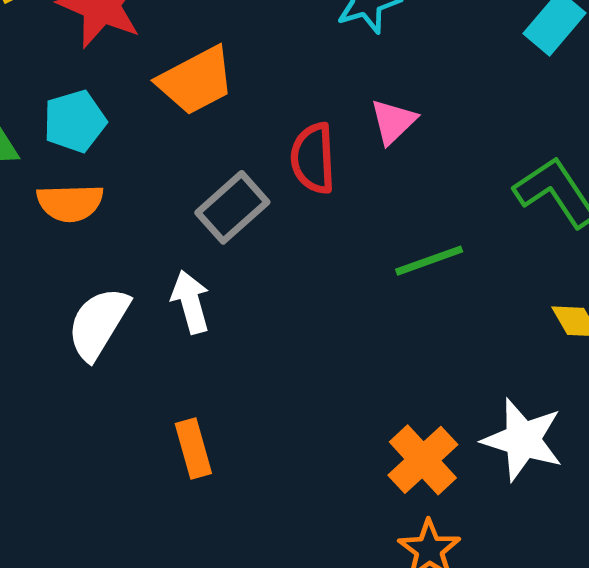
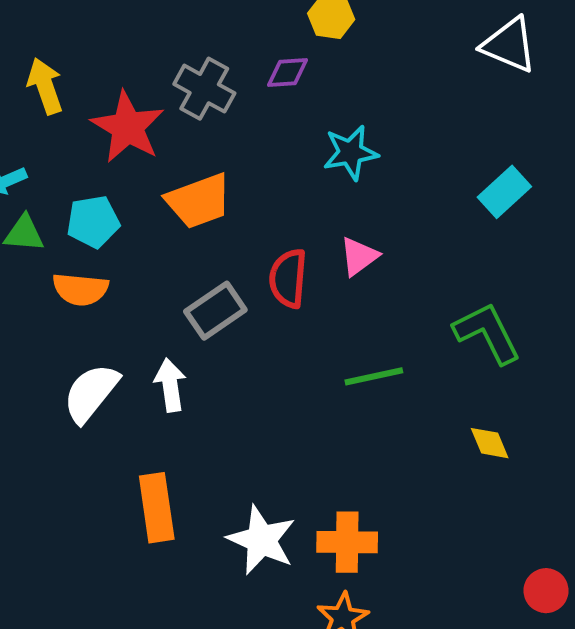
white star: (523, 440) -> (261, 540), moved
orange rectangle: (193, 448) -> (157, 508), size x1.4
orange cross: (423, 460) -> (347, 542), turned 36

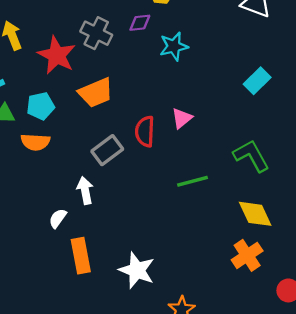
cyan star: (351, 153) -> (174, 46), moved
white semicircle: (91, 393) -> (58, 218), moved, size x0.6
yellow diamond: (490, 443) -> (255, 214), size x1.6
orange cross: (347, 542) -> (247, 255), moved, turned -32

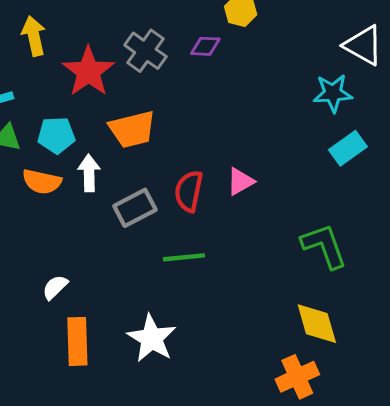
cyan star: (174, 46) -> (333, 93), moved
green line: (192, 181) -> (184, 257), moved
white arrow: (85, 191) -> (89, 173), moved
white star: (137, 270) -> (152, 338), moved

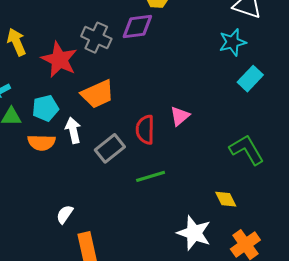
purple diamond: (205, 46) -> (137, 27), size x1.5
yellow diamond: (317, 324) -> (226, 199), moved, size x0.7
white star: (152, 338) -> (194, 233), moved

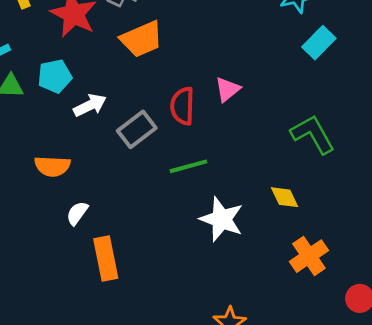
orange trapezoid: (98, 94) -> (142, 39), moved
white arrow: (73, 130) -> (90, 105), turned 75
orange semicircle: (41, 143) -> (52, 166), moved
white star: (194, 233) -> (222, 219), moved

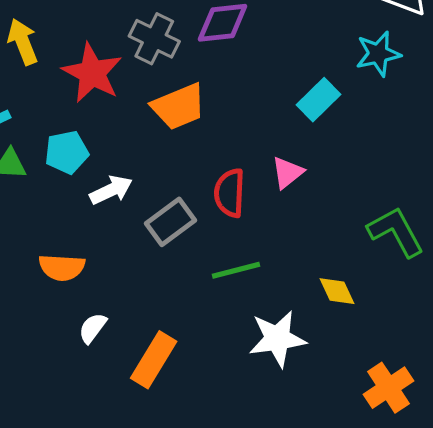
cyan rectangle: (319, 43) -> (318, 100), moved
yellow diamond: (285, 197) -> (337, 291), moved
white star: (222, 219) -> (277, 339), turned -30
orange rectangle: (106, 259) -> (154, 360), moved, turned 42

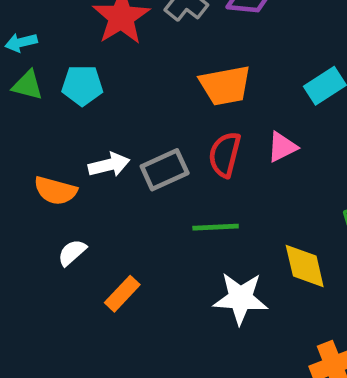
orange trapezoid: (179, 107) -> (225, 85), moved
white arrow: (111, 190) -> (109, 165), moved
yellow diamond: (337, 291) -> (305, 266), size x1.4
orange rectangle: (154, 360) -> (122, 294), size x0.7

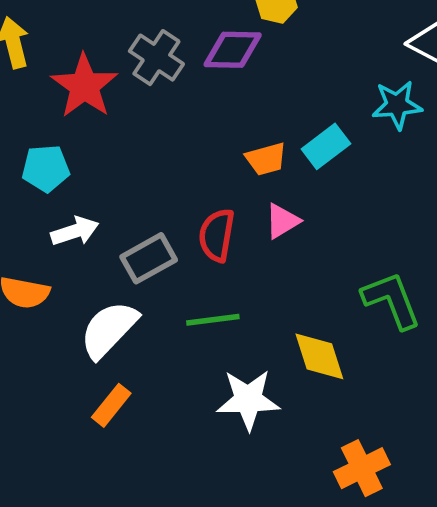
orange trapezoid: (225, 85) -> (266, 159), moved, size x0.7
white arrow: (109, 165) -> (75, 231), moved
white semicircle: (72, 253) -> (109, 329), moved, size x1.8

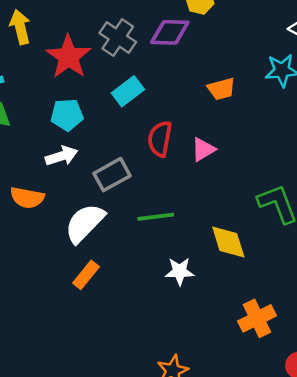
cyan rectangle: (326, 146) -> (128, 91), moved
orange trapezoid: (266, 159) -> (221, 89), moved
cyan pentagon: (46, 168) -> (67, 115), moved
red semicircle: (217, 235) -> (160, 139), moved
white star: (248, 400) -> (180, 271), size x0.7

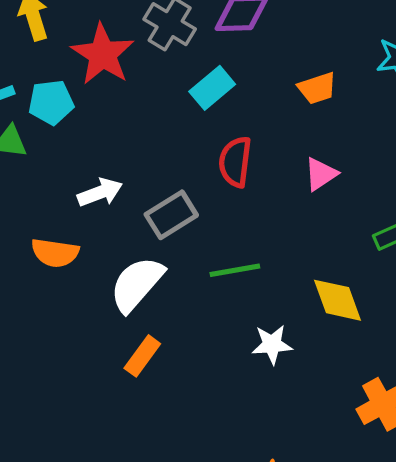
cyan rectangle: (128, 91) -> (212, 88), moved
cyan pentagon: (67, 115) -> (51, 102), moved
pink triangle: (203, 149) -> (321, 174), moved

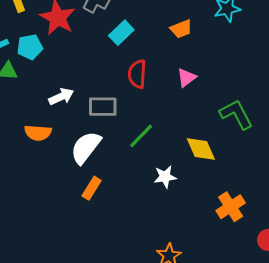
gray rectangle: (171, 215) -> (103, 107), turned 36
green line: (235, 270) -> (141, 136), turned -32

